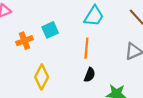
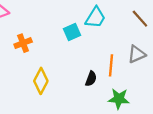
cyan square: (50, 30) -> (72, 32), moved
orange line: (86, 48) -> (111, 65), moved

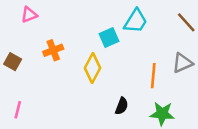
black semicircle: (91, 79) -> (122, 106), moved
yellow diamond: (41, 81) -> (92, 68), moved

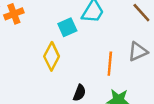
orange cross: (53, 50) -> (14, 14), moved

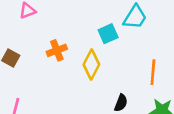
orange cross: (14, 14) -> (57, 50), moved

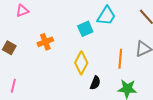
yellow diamond: (91, 64) -> (81, 63), moved

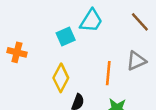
orange cross: (45, 42) -> (17, 52), turned 35

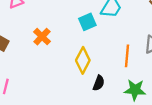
orange cross: (17, 52) -> (42, 37), turned 30

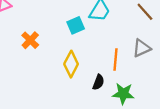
black semicircle: (99, 83) -> (98, 82), moved

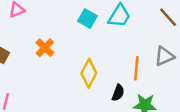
cyan square: (76, 25) -> (88, 18), moved, turned -36

